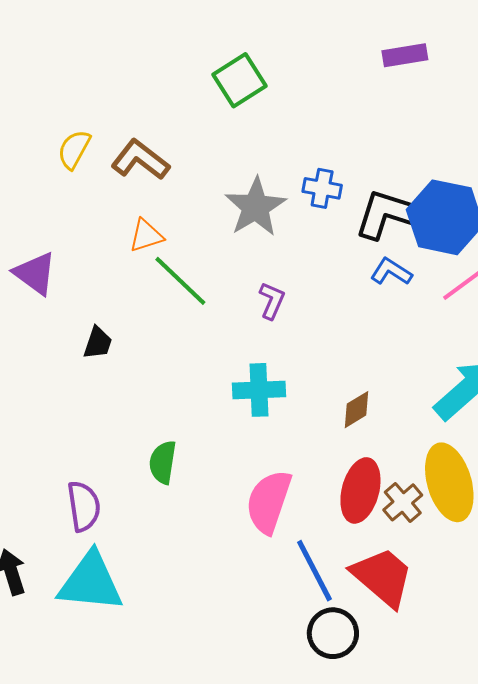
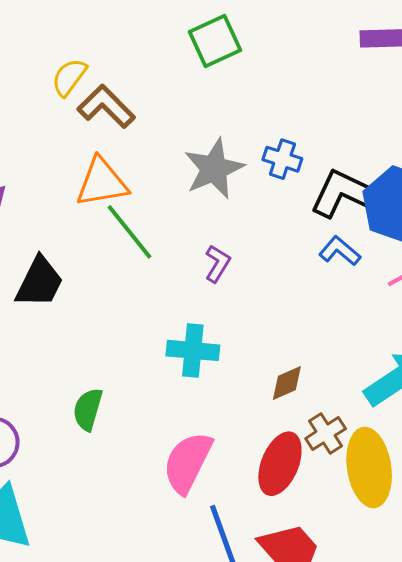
yellow semicircle: (74, 149) -> (69, 77), moved
orange triangle: (146, 236) -> (102, 182), size x1.5
black trapezoid: (98, 343) -> (39, 282), size x1.6
brown cross: (403, 502) -> (326, 434), moved

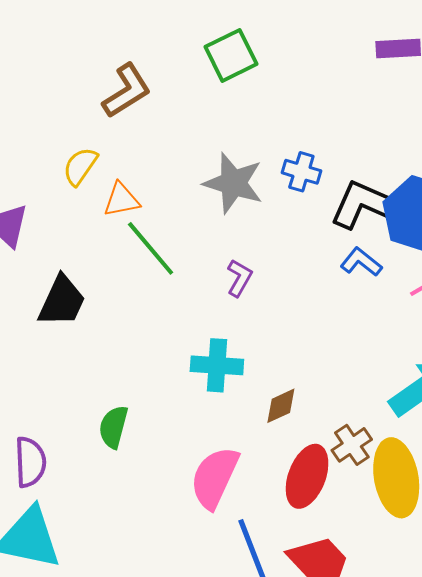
yellow semicircle: (69, 77) -> (80, 166), moved
brown L-shape: (106, 106) -> (127, 91), moved, turned 104
gray star: (214, 169) -> (233, 183), turned -30
orange triangle: (102, 182) -> (121, 200), size x0.7
brown diamond: (287, 383) -> (281, 406), moved

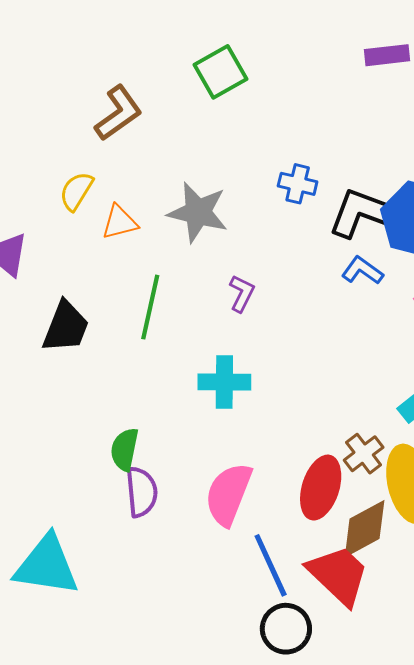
gray star: (233, 183) -> (198, 212), moved
green line: (151, 248) -> (150, 307), moved, turned 56
brown diamond: (281, 406) -> (365, 529), moved, size x1.6
purple semicircle: (30, 462) -> (141, 492), moved

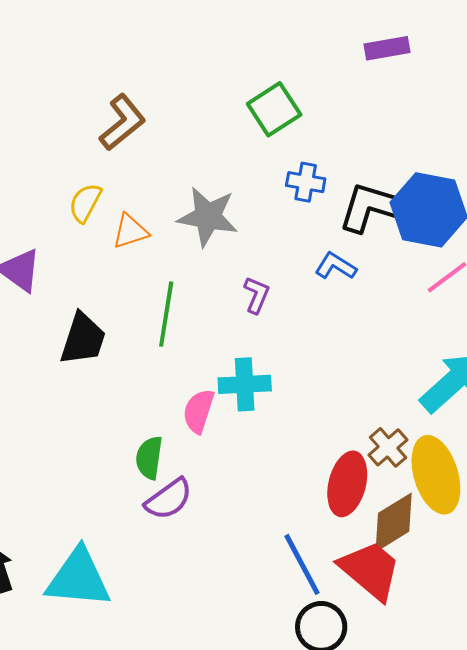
green square: (220, 72) -> (274, 109), moved
blue L-shape: (362, 271) -> (336, 266), moved
purple semicircle: (141, 492) -> (169, 499), turned 63
pink semicircle: (228, 494) -> (199, 411), moved, size x0.7

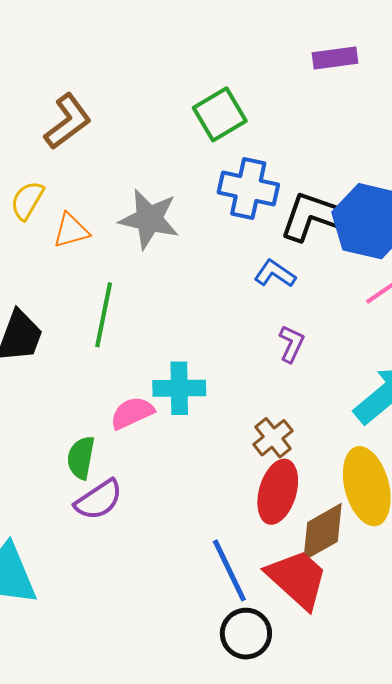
blue cross: (306, 182) -> (248, 189), size x1.5
purple L-shape: (257, 295) -> (291, 344), moved
pink semicircle: (199, 411) -> (132, 413), turned 45
brown cross: (388, 447) -> (273, 438), moved

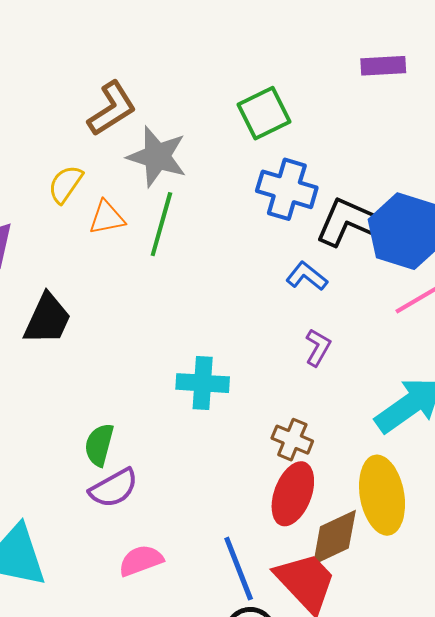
gray star: (149, 219) -> (157, 157), moved
green line: (104, 315) -> (161, 224), moved
pink semicircle: (132, 413) -> (141, 561), moved
brown cross: (273, 438) -> (292, 440), turned -33

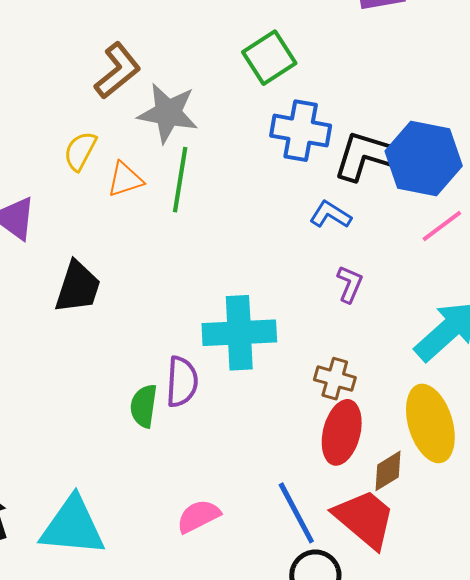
cyan cross: (203, 383) -> (239, 333), size x1.4
purple semicircle: (114, 488) -> (182, 382), moved, turned -51
brown diamond: (334, 537) -> (388, 471), size x0.7

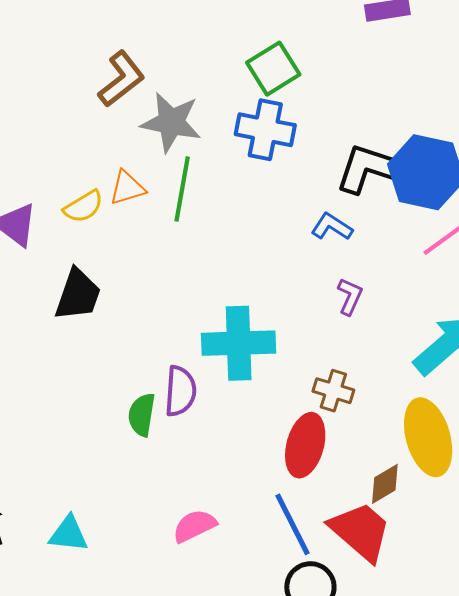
blue cross: (301, 131) -> (265, 130), moved
yellow semicircle: (80, 151) -> (83, 207), moved, turned -150
red ellipse: (342, 432) -> (305, 445), moved
cyan triangle: (73, 526) -> (69, 534), size x0.6

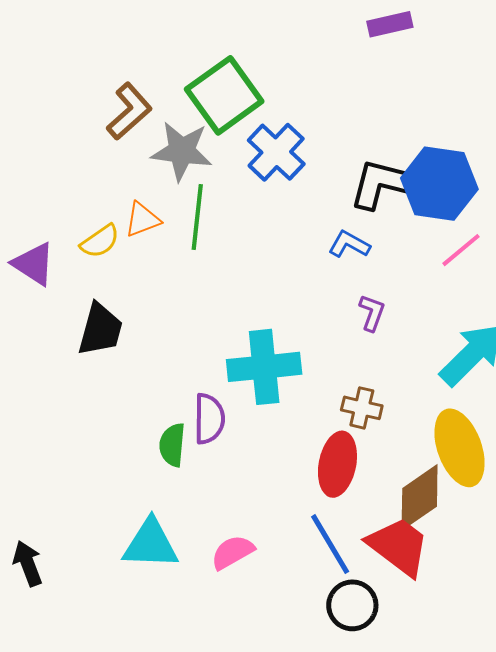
green square: (273, 69) -> (224, 95), moved, size x1.4
blue cross: (265, 130) -> (276, 152), turned 36
brown diamond: (385, 484) -> (420, 497), size x1.6
cyan triangle: (69, 534) -> (150, 544), moved, size x1.4

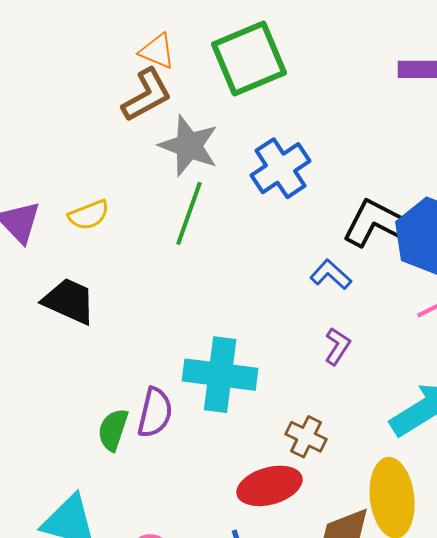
green square: (224, 95) -> (249, 58), moved
orange triangle: (142, 220) -> (157, 51), moved, turned 30
black trapezoid: (100, 330) -> (69, 301), turned -94
red ellipse: (337, 464) -> (270, 486), turned 50

